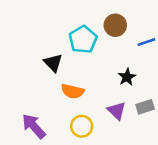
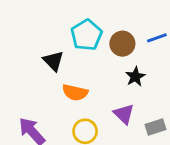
brown circle: (115, 25) -> (122, 44), moved
gray rectangle: (145, 107) -> (155, 127), moved

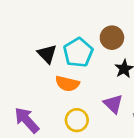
cyan pentagon: (86, 35) -> (78, 53), moved

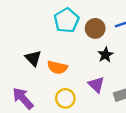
cyan pentagon: (78, 53) -> (66, 20), moved
black triangle: (47, 54) -> (33, 58), moved

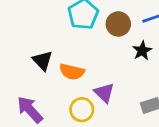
black star: (105, 55) -> (142, 51), moved
purple triangle: (96, 85) -> (104, 93), moved

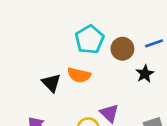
orange semicircle: (72, 72) -> (79, 75), moved

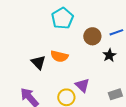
cyan pentagon: (90, 39) -> (62, 18), moved

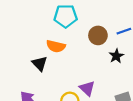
cyan pentagon: (62, 18) -> (66, 16), turned 30
orange semicircle: (59, 56) -> (56, 46), moved

